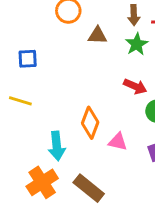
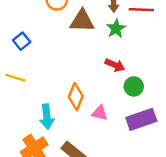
brown triangle: (97, 35) -> (82, 21), size x1.5
blue square: (28, 59) -> (22, 41), turned -36

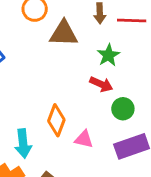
green star: (116, 29) -> (108, 55), moved

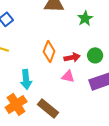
red arrow: (101, 84) -> (72, 57), moved, turned -35
orange diamond: (56, 120) -> (49, 51), moved

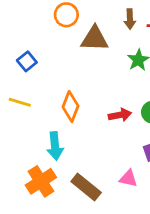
orange diamond: (49, 51) -> (71, 107), moved
pink triangle: (68, 76) -> (128, 178), moved

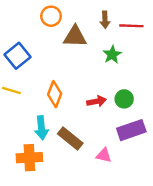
blue square: (27, 61) -> (17, 56), size x1.5
orange cross: (41, 181) -> (29, 158), turned 30
brown rectangle: (86, 187) -> (70, 138), moved

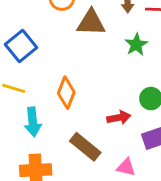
red arrow: (97, 101) -> (119, 118), moved
cyan arrow: (41, 128) -> (33, 122), moved

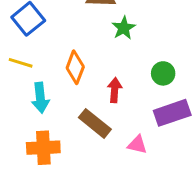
green star: (136, 45) -> (124, 28), moved
red arrow: (119, 118) -> (115, 90), moved, turned -75

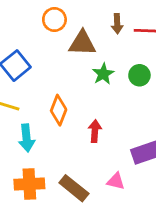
green circle: (163, 73) -> (139, 75), moved
brown rectangle: (95, 123) -> (74, 188), moved

